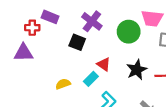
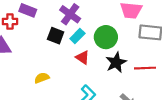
green circle: (129, 32) -> (106, 37), moved
cyan rectangle: (91, 79) -> (77, 36), moved

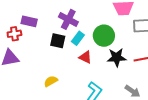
black star: (116, 62) -> (117, 57), turned 30

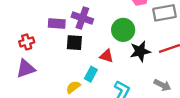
purple rectangle: (29, 21) -> (57, 23), moved
cyan rectangle: (78, 38) -> (91, 74), moved

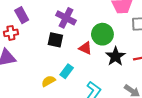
purple rectangle: (57, 23) -> (22, 15), moved, turned 49
black star: (140, 51) -> (115, 56), turned -30
red triangle: (107, 56) -> (85, 48), moved

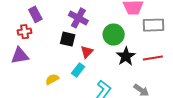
red triangle: (85, 48) -> (87, 52), moved, turned 48
yellow semicircle: (48, 81) -> (52, 79), moved

